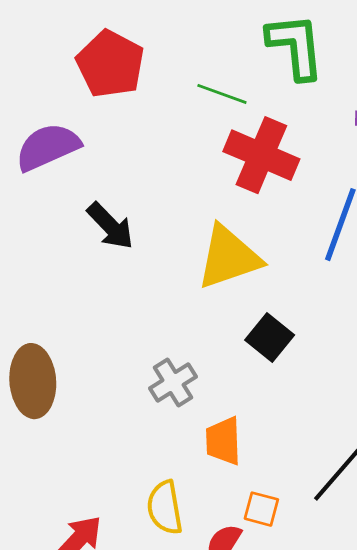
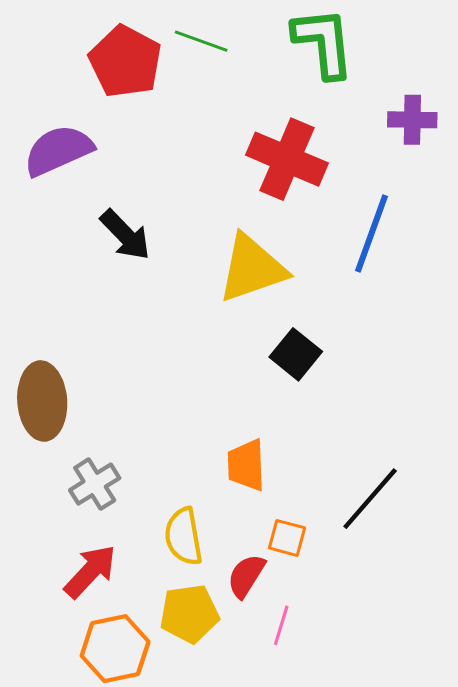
green line: (222, 94) -> (201, 41), moved
gray cross: (173, 382) -> (95, 484), moved

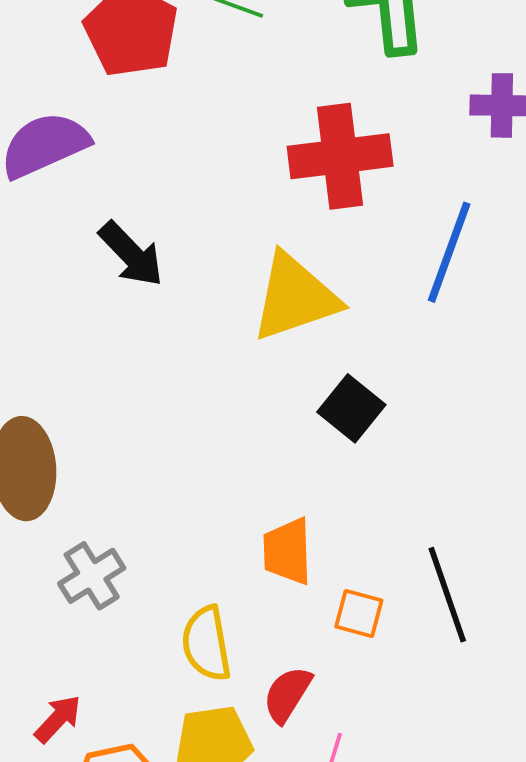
red cross: (287, 159) -> (340, 156), turned -30
black line: (370, 499) -> (447, 595), turned -60
orange square: (287, 538) -> (359, 613), moved
red arrow: (90, 571) -> (58, 719), moved, size x0.7

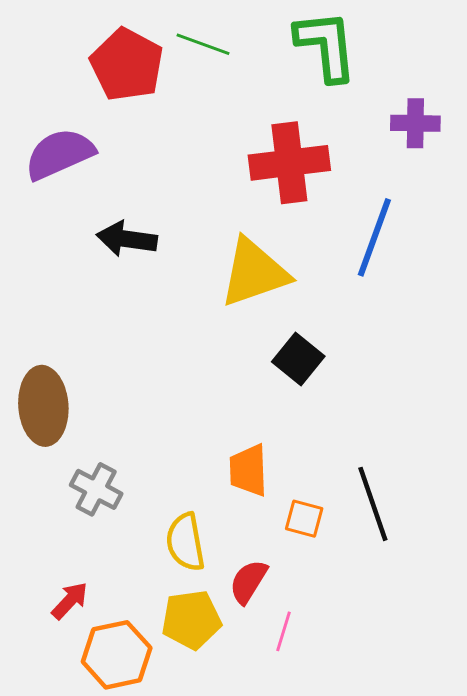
black arrow: (131, 254) -> (127, 239), turned 142
gray cross: (92, 576) -> (96, 489), turned -30

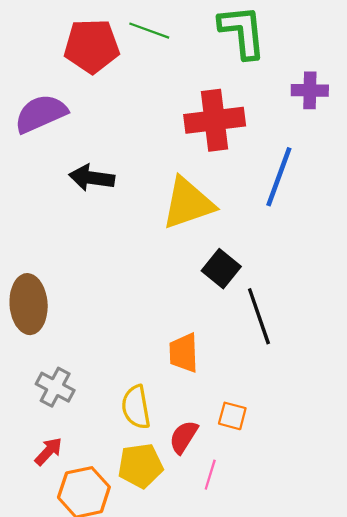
red pentagon: (127, 65) -> (92, 46), turned -30
gray cross: (96, 489) -> (55, 387), moved
black line: (373, 504) -> (259, 316), moved
orange square: (304, 519) -> (232, 416), moved

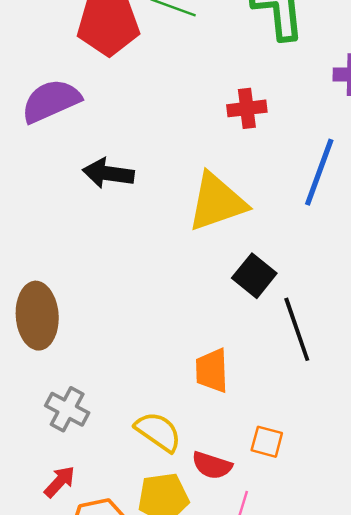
red cross: (215, 120) -> (247, 108), size x0.6
yellow semicircle: (136, 407) -> (158, 432), turned 135
red semicircle: (184, 437) -> (212, 465), turned -104

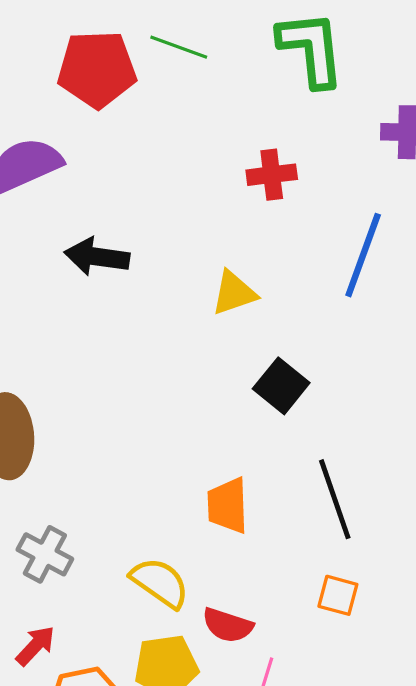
yellow triangle: (217, 202) -> (234, 293), size x0.6
black line: (297, 329) -> (335, 499), moved
orange square: (267, 442) -> (338, 595), moved

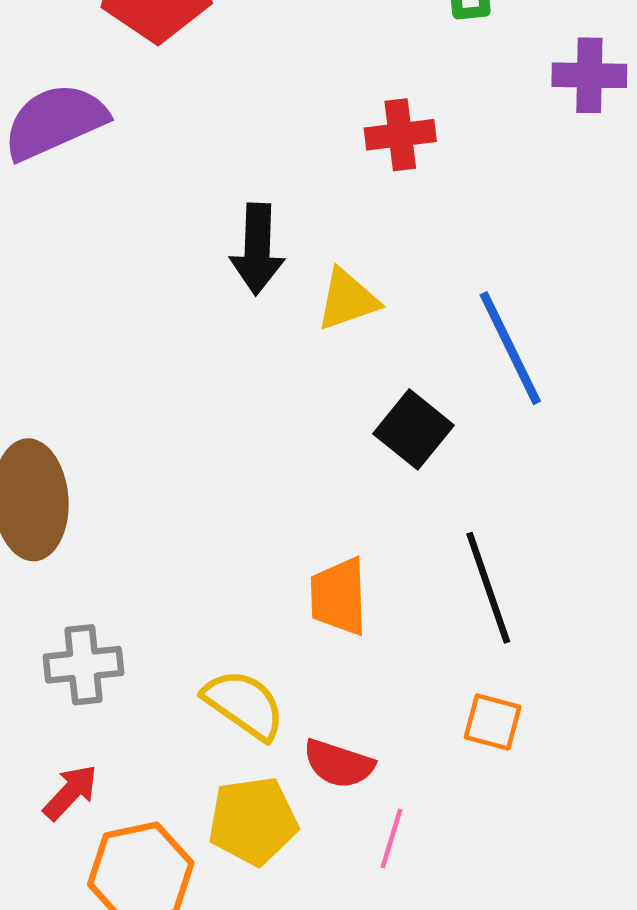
blue line: (363, 255) -> (510, 348), moved, turned -46
black arrow: (97, 257) -> (257, 249), moved, turned -96
gray cross: (45, 554) -> (84, 665), turned -34

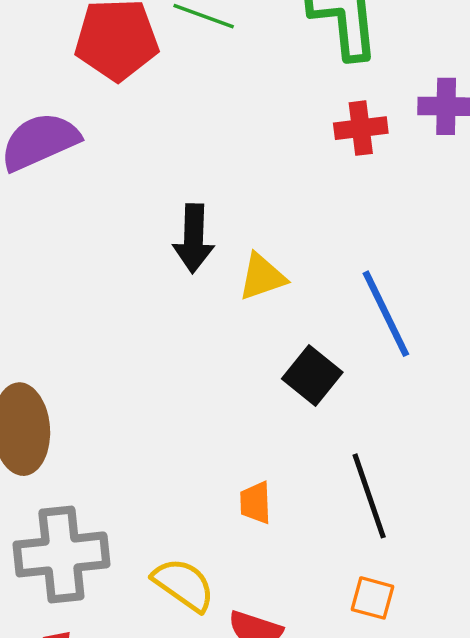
red cross: (400, 135) -> (361, 128), moved
orange trapezoid: (339, 597) -> (255, 503), size x0.7
gray cross: (84, 665) -> (61, 554), size x1.6

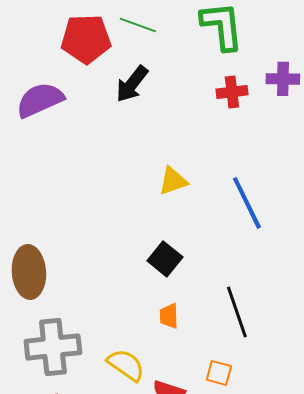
black arrow: (194, 238) -> (132, 84), moved, turned 36
black square: (312, 376) -> (165, 259), moved
orange square: (372, 598) -> (219, 373), moved

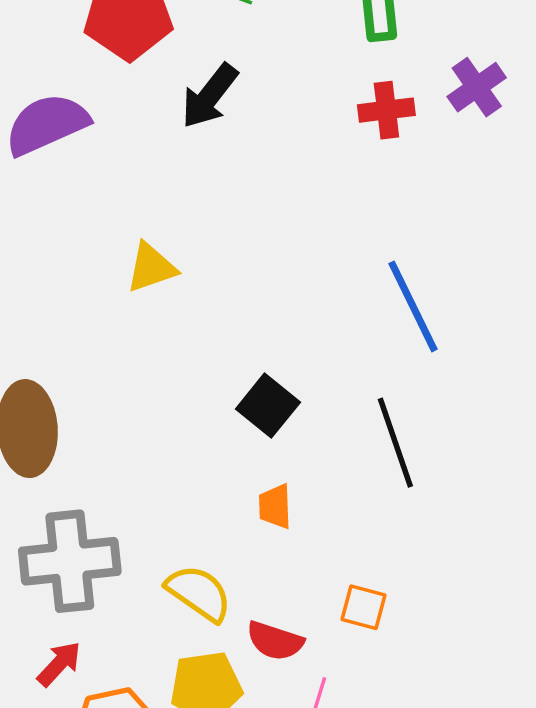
purple cross: (283, 79) -> (477, 87), turned -36
yellow triangle: (173, 181) -> (151, 268), moved
black line: (237, 312) -> (395, 443), moved

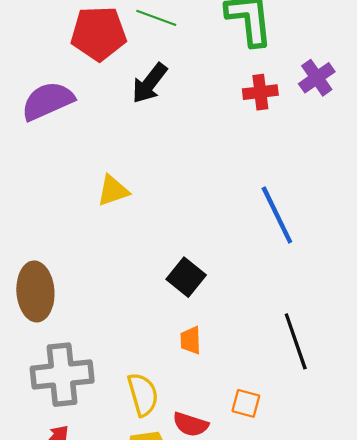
black line: (395, 443) -> (296, 341), moved
yellow semicircle: (199, 593) -> (143, 394), turned 39

